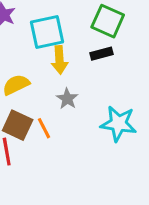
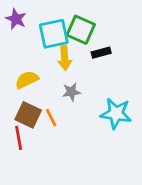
green square: (108, 21) -> (81, 30), moved
gray star: (67, 99) -> (71, 92), turned 30

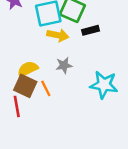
yellow arrow: (65, 58) -> (58, 35), turned -75
yellow semicircle: (27, 80) -> (28, 69), moved

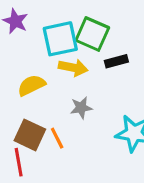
yellow semicircle: (28, 69) -> (31, 85), moved

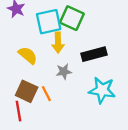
black rectangle: (116, 61) -> (94, 54), moved, size x1.5
yellow arrow: (73, 68) -> (58, 43), turned 78
yellow semicircle: (31, 85) -> (28, 55), turned 66

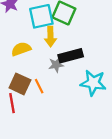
black rectangle: (94, 54) -> (71, 56), moved
yellow semicircle: (28, 55) -> (21, 49), turned -60

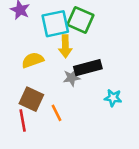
cyan star: (93, 83) -> (113, 98), size x0.6
orange line: (39, 86) -> (57, 113), moved

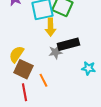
yellow semicircle: (33, 60) -> (16, 54), moved, turned -36
red line: (23, 120) -> (24, 92), moved

